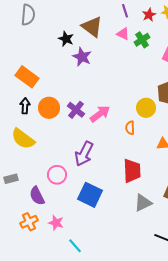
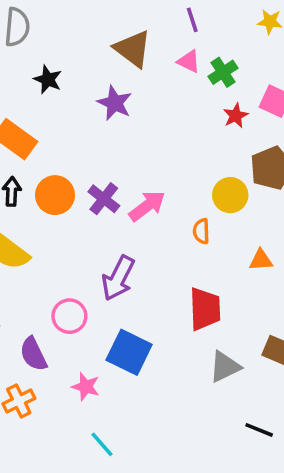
red star: (149, 15) -> (236, 116), moved
black star: (66, 39) -> (48, 79), moved
pink star: (56, 223) -> (86, 387), moved

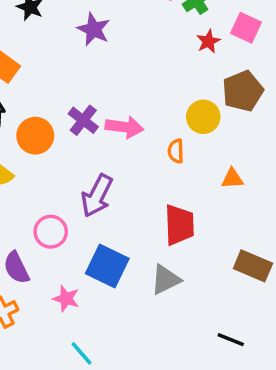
orange circle: (55, 195) -> (35, 136), moved
pink arrow: (147, 206) -> (124, 127), turned 45
gray triangle: (225, 367) -> (166, 280), moved

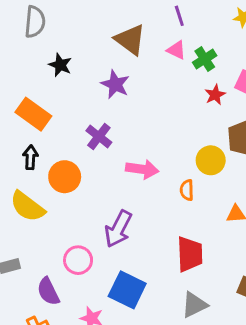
purple cross: (83, 120) -> (99, 136), moved
gray triangle: (166, 280) -> (194, 305), moved

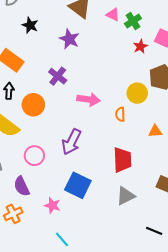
pink circle: (78, 260) -> (34, 156), moved

